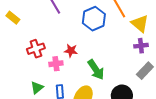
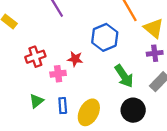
blue hexagon: (94, 19) -> (105, 37), moved
green arrow: (96, 70) -> (124, 76), moved

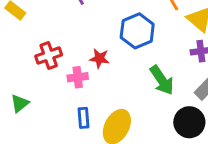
green triangle: (37, 101) -> (20, 103), moved
black circle: (133, 110) -> (189, 122), moved

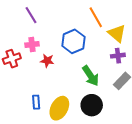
pink cross: (78, 77) -> (32, 44), moved
black circle: (189, 122) -> (92, 105), moved

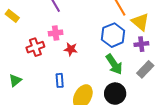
blue hexagon: (73, 41) -> (113, 35), moved
blue rectangle: (36, 102) -> (60, 80), moved

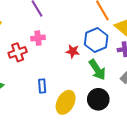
red star: (71, 49) -> (73, 51), moved

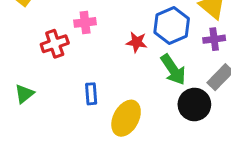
black circle: (98, 99) -> (194, 104), moved

